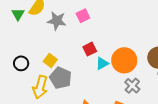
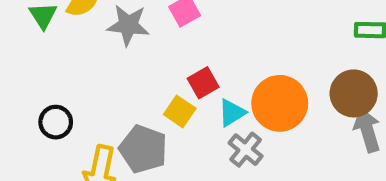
yellow square: (50, 61) -> (180, 111), moved
gray cross: (132, 86) -> (246, 150), moved

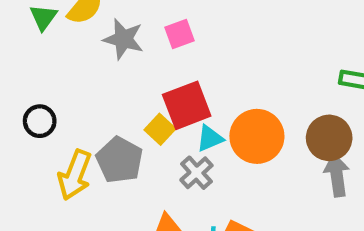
red square: (203, 83) -> (187, 105), size x1.6
gray cross: (246, 150) -> (196, 173), moved

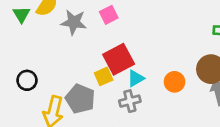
yellow square: (160, 129) -> (104, 76), turned 30
orange circle: (257, 136) -> (175, 82), moved, size x0.6
gray cross: (196, 173) -> (130, 101), turned 35

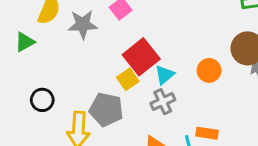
green triangle: (22, 14) -> (25, 42), moved, turned 42

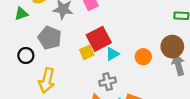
gray cross: (163, 102) -> (108, 82), moved
gray pentagon: (106, 109) -> (50, 38), moved

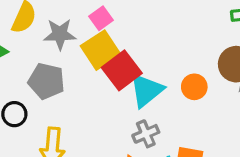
yellow square: (87, 52) -> (100, 50), moved, size x1.6
cyan triangle: (112, 54) -> (146, 90), size x1.6

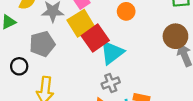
gray pentagon: (46, 81) -> (42, 44), turned -30
orange circle: (194, 87) -> (126, 11), moved

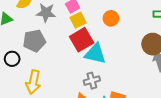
yellow square: (81, 23) -> (78, 20), moved, size x0.7
cyan triangle: (112, 53) -> (95, 54), turned 45

